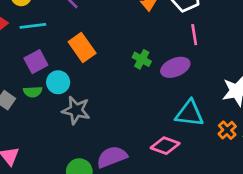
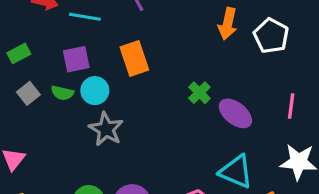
pink line: (194, 35) -> (291, 106), moved
purple ellipse: (175, 67) -> (235, 113), turned 44

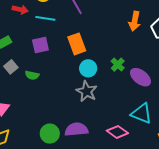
cyan circle: (95, 91) -> (88, 68), moved
green semicircle: (62, 93) -> (32, 75), moved
gray star: (106, 129) -> (87, 91), moved

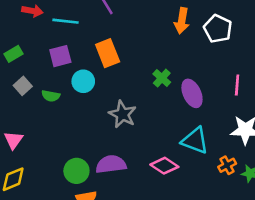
cyan circle: (88, 68) -> (83, 81), moved
purple ellipse: (140, 77) -> (192, 93), turned 30

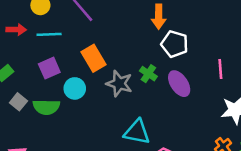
white pentagon: (218, 29) -> (175, 44), moved
green semicircle: (51, 96) -> (46, 107), size x1.5
gray star: (123, 114) -> (119, 84), moved
cyan triangle: (195, 141) -> (137, 132), moved

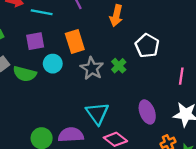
orange arrow: (159, 17) -> (116, 16), moved
purple ellipse: (179, 84) -> (147, 112), moved
cyan triangle: (137, 132) -> (97, 113), turned 30

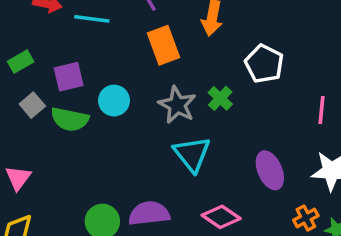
purple square: (35, 41) -> (69, 77), moved
orange rectangle: (75, 41) -> (163, 45), moved
cyan triangle: (97, 113) -> (192, 154), moved

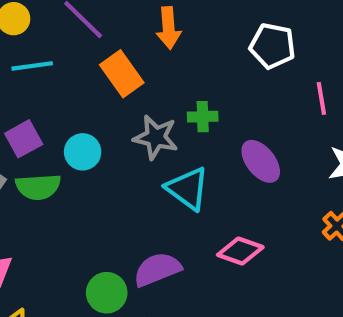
white pentagon: (264, 64) -> (272, 46), moved
green cross: (220, 98) -> (203, 117), turned -30
purple ellipse: (270, 170) -> (261, 161), moved

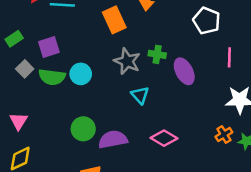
cyan circle: (83, 152) -> (81, 74), moved
purple ellipse: (261, 161) -> (184, 71), moved
cyan triangle: (188, 189) -> (140, 95), size x0.7
green circle: (107, 293) -> (83, 129), moved

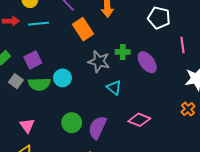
pink triangle: (19, 121) -> (27, 126), moved
purple semicircle: (113, 139) -> (97, 128), turned -45

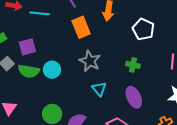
white pentagon: (159, 18) -> (143, 29), moved
green cross: (123, 52) -> (133, 65), moved
purple ellipse: (147, 62) -> (134, 97), moved

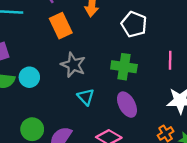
green cross: (133, 65) -> (124, 67), size x1.5

